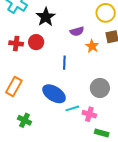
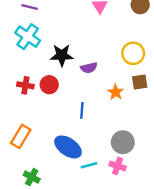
black star: (46, 17) -> (62, 55), turned 30
purple semicircle: (77, 31) -> (89, 68), moved
pink cross: (89, 114) -> (118, 166), moved

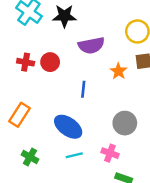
black star: (62, 55) -> (64, 16), moved
purple semicircle: (89, 68) -> (91, 45), size x1.5
cyan line: (89, 165) -> (74, 155), moved
pink cross: (118, 166) -> (110, 153), moved

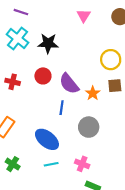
purple semicircle: (91, 45) -> (69, 84), moved, turned 60
red circle: (50, 62) -> (43, 76), moved
gray circle: (125, 123) -> (89, 127), moved

